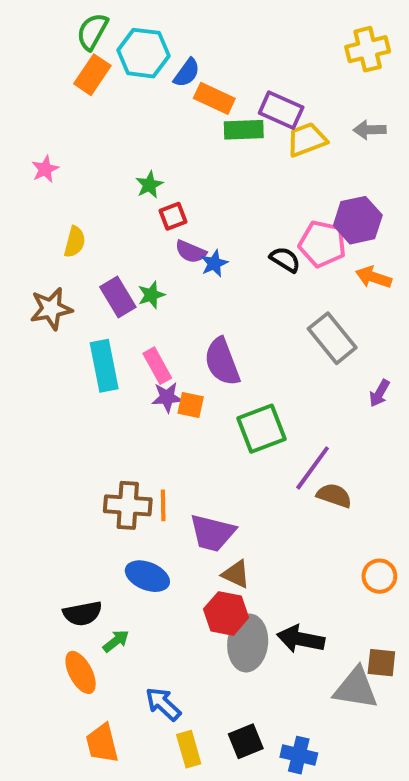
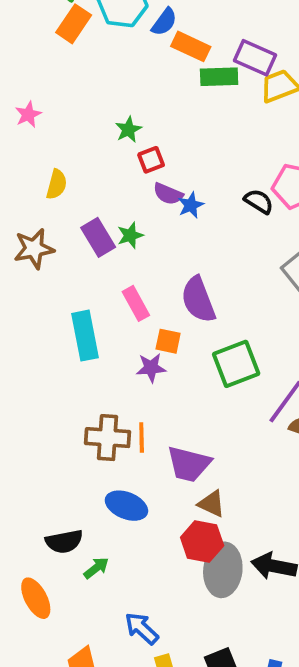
cyan rectangle: (104, 366) -> (85, 336), moved
purple star: (167, 397) -> (151, 368), moved
orange ellipse: (81, 672) -> (36, 598), moved

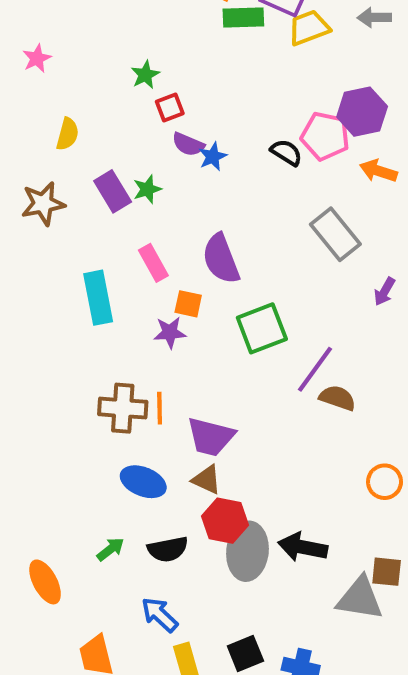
brown triangle: (212, 504) -> (207, 480), moved
black semicircle: (64, 541) -> (168, 549), moved

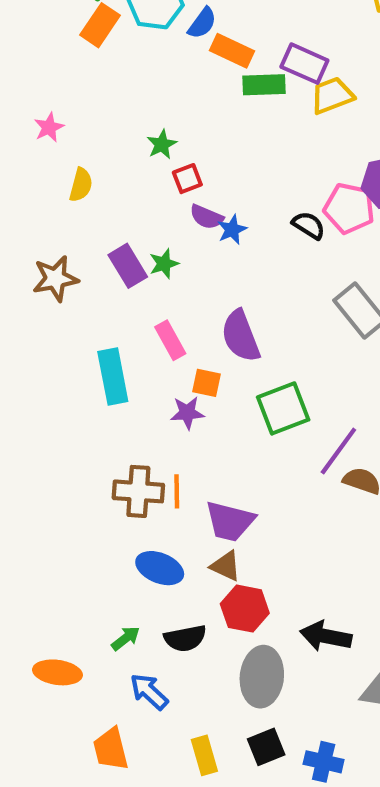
yellow semicircle: (68, 134) -> (81, 185), moved
gray ellipse: (247, 551) -> (262, 677), moved
orange ellipse: (45, 582) -> (57, 672), turned -54
blue arrow: (160, 615) -> (149, 692), moved

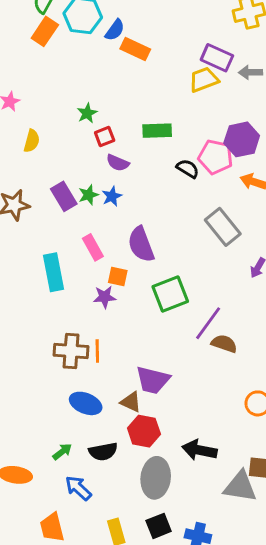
purple rectangle: (304, 64) -> (217, 58), moved
green rectangle: (264, 85) -> (157, 131), moved
blue star: (232, 230) -> (112, 196), moved
purple trapezoid: (230, 521) -> (153, 380), moved

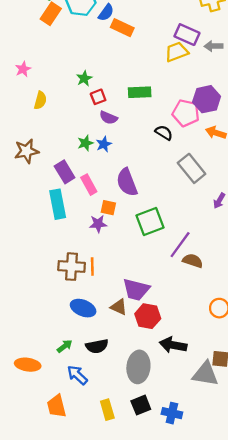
black semicircle: (188, 169) -> (164, 133), moved
purple rectangle: (64, 196) -> (65, 172), moved
red hexagon: (144, 431) -> (148, 316), moved

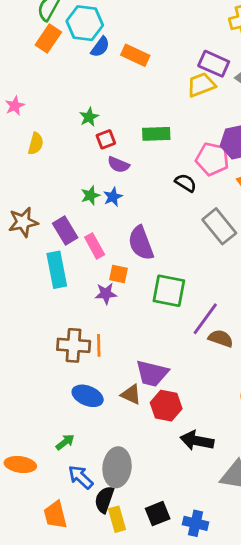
blue semicircle: (106, 13) -> (100, 47), moved
brown star: (27, 151) -> (23, 222), moved
green square: (150, 222) -> (169, 291), turned 32
black semicircle: (97, 346) -> (104, 500), moved, turned 120
gray ellipse: (138, 367) -> (117, 467), moved

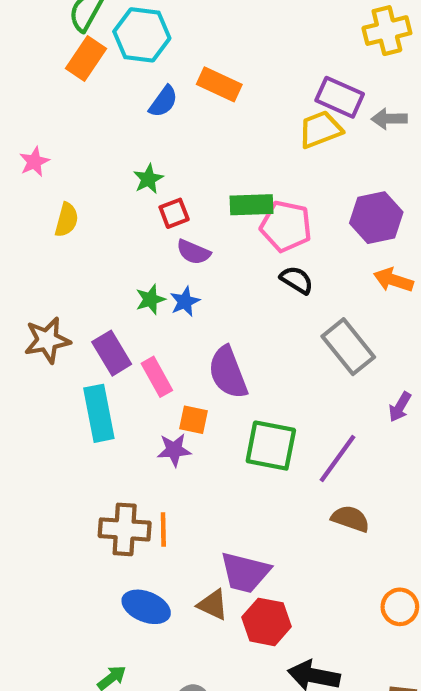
blue semicircle: (100, 47) -> (163, 102), moved
pink pentagon: (212, 159) -> (286, 226), moved
purple line: (205, 319) -> (338, 458), moved

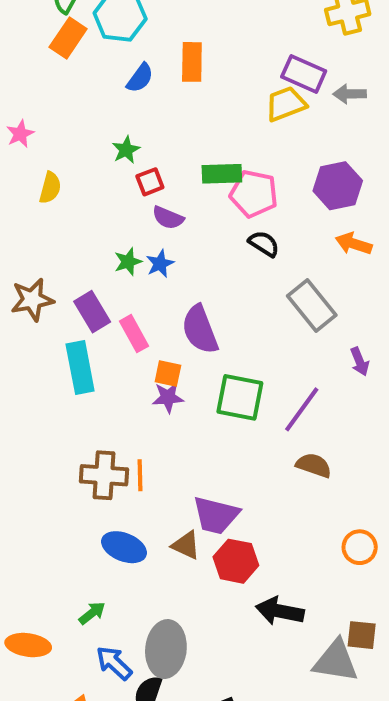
orange rectangle: (219, 84) -> (192, 62), turned 66
purple arrow: (400, 407) -> (360, 361), turned -52
purple star: (174, 450) -> (168, 397), moved

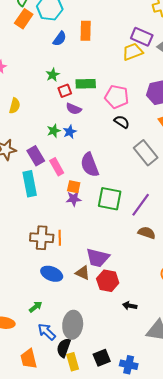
green rectangle: (222, 174) -> (86, 84), moved
yellow semicircle: (50, 188) -> (15, 106), moved
black arrow: (280, 611) -> (130, 306), size x0.6

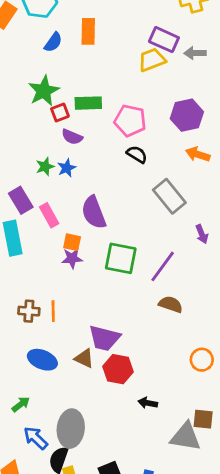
green star: (53, 75) -> (44, 91), size x1.6
brown cross: (42, 238) -> (29, 311), size x0.7

